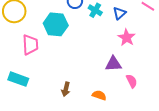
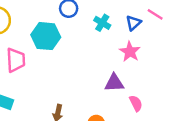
cyan cross: (95, 10) -> (102, 23), moved
blue triangle: (119, 13) -> (133, 23), moved

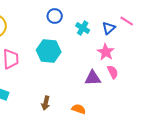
cyan hexagon: (46, 36) -> (49, 51), moved
pink semicircle: (136, 103) -> (113, 72), moved

